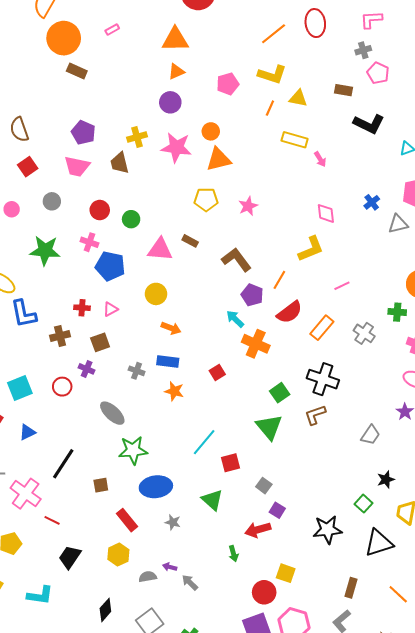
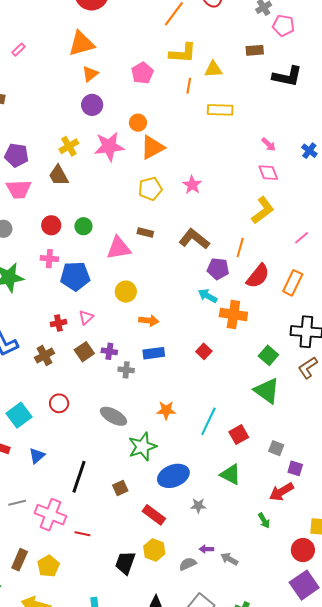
pink arrow: (320, 159) -> (269, 144), moved
purple cross: (87, 369) -> (109, 351), moved
orange star: (174, 391) -> (166, 410), moved
black trapezoid: (70, 557) -> (125, 563), moved

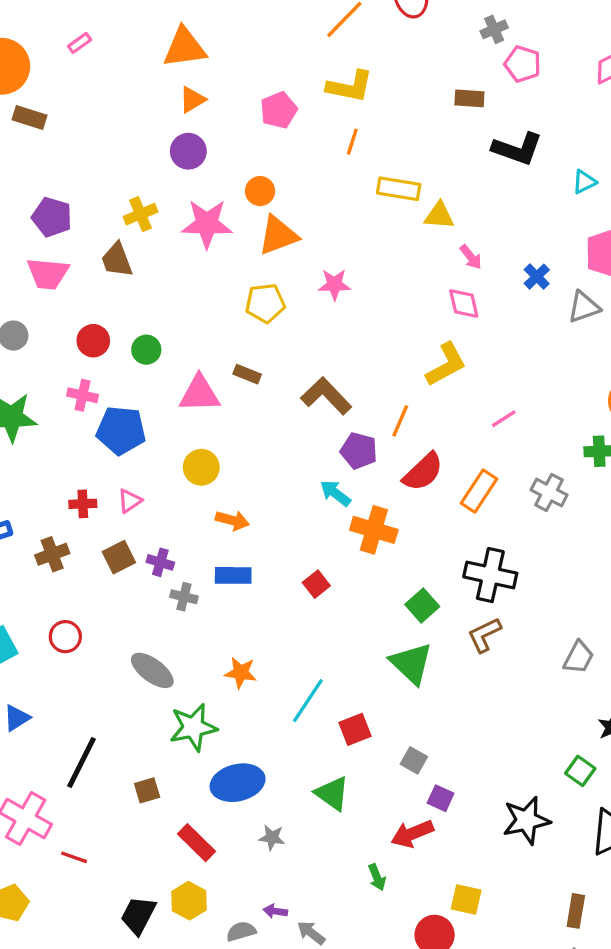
yellow triangle: (213, 69) -> (439, 216), moved
pink star: (192, 185) -> (334, 284), moved, turned 30

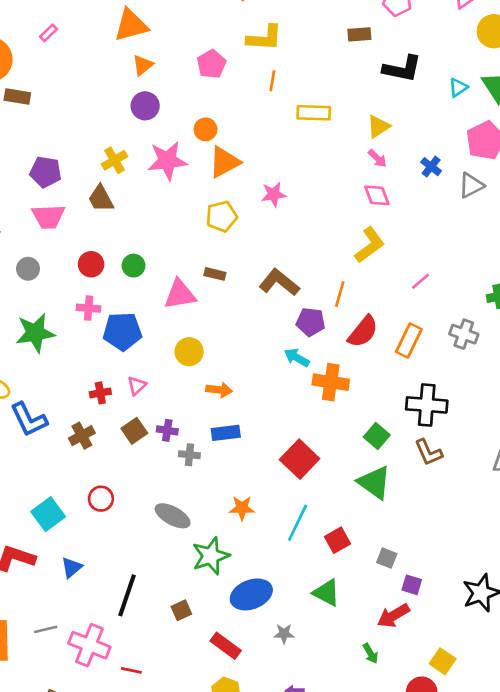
yellow triangle: (439, 216) -> (378, 127), moved, turned -30
red square: (316, 584) -> (300, 459), moved, size x1.8
brown L-shape: (484, 635) -> (428, 452), turned -80
yellow square: (466, 899) -> (443, 661), turned 30

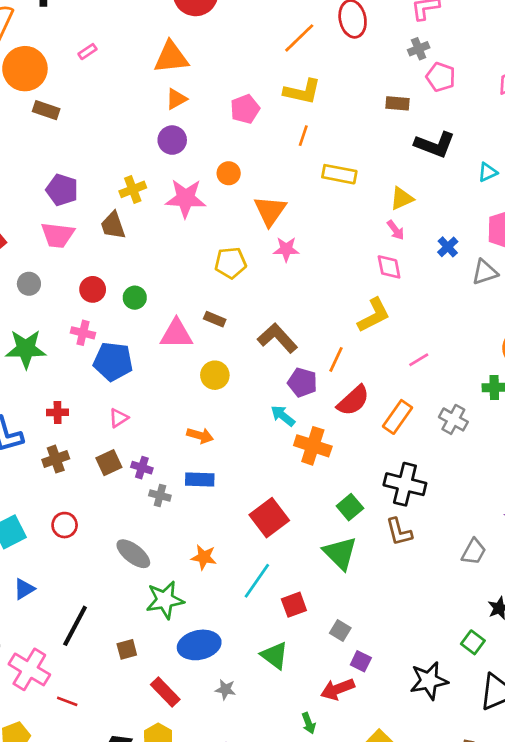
orange triangle: (224, 162) -> (270, 211), moved, turned -36
yellow circle: (189, 352) -> (215, 375), moved
red cross: (100, 393) -> (58, 412), moved

